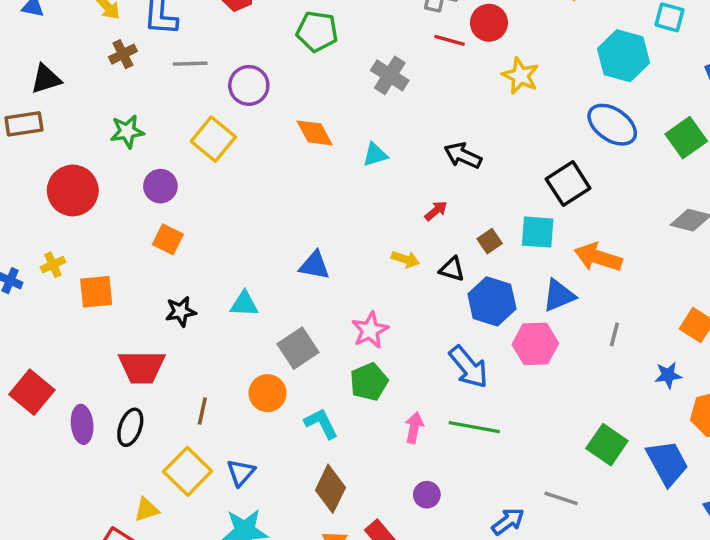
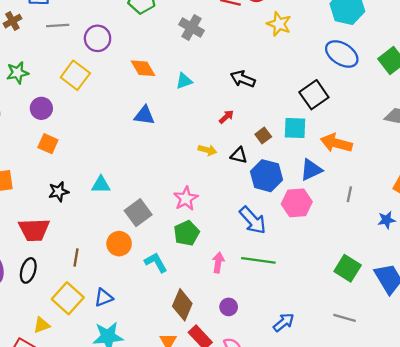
blue triangle: (314, 265) -> (144, 115), moved
blue triangle: (241, 473) -> (104, 298), turned 30
brown diamond: (330, 489) -> (182, 305), moved
gray line: (561, 498) -> (345, 318), moved

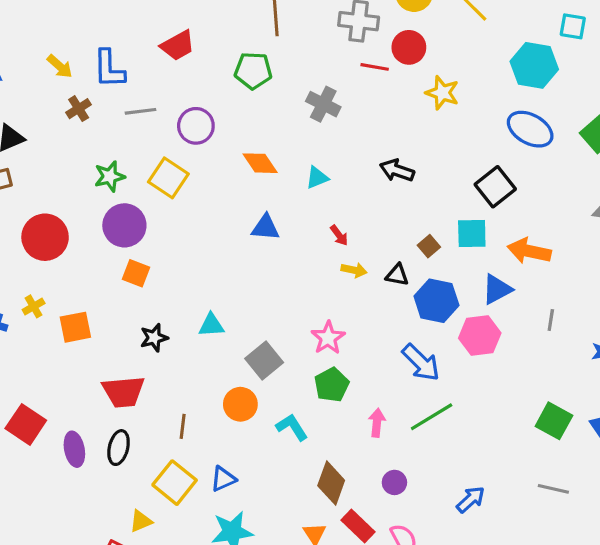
green star: (18, 73) -> (110, 176), moved
purple circle: (41, 108) -> (124, 225), size x1.4
red arrow: (226, 117) -> (339, 235), moved, turned 98
green line: (258, 260) -> (432, 417), turned -36

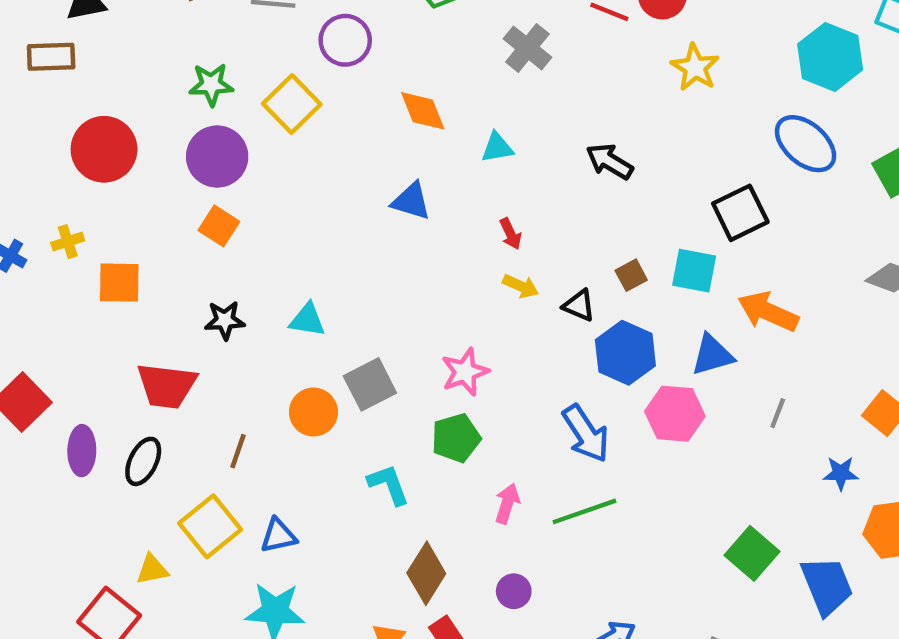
orange circle: (240, 404) -> (313, 412), moved

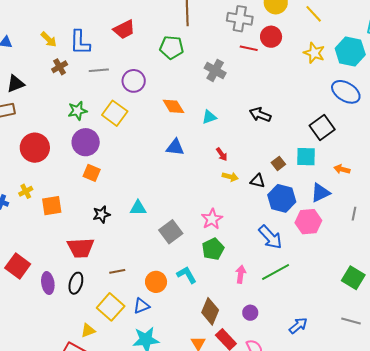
yellow star: (695, 68) -> (314, 53), moved
orange arrow: (768, 312) -> (342, 169), size x0.6
orange circle: (313, 412) -> (156, 282), moved
brown line: (238, 451) -> (117, 271), turned 70

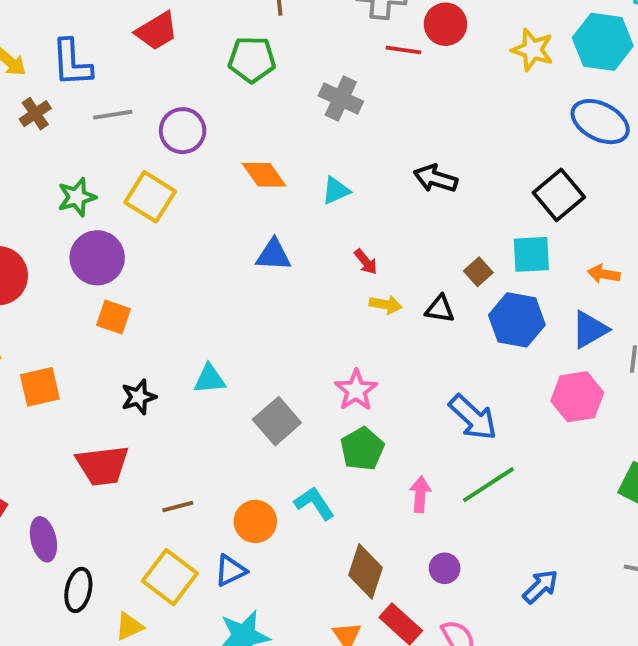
blue triangle: (320, 193) -> (590, 330), moved
blue hexagon: (282, 198) -> (517, 320), moved
pink hexagon: (308, 222) -> (577, 397), moved
black ellipse: (76, 283) -> (78, 590), moved

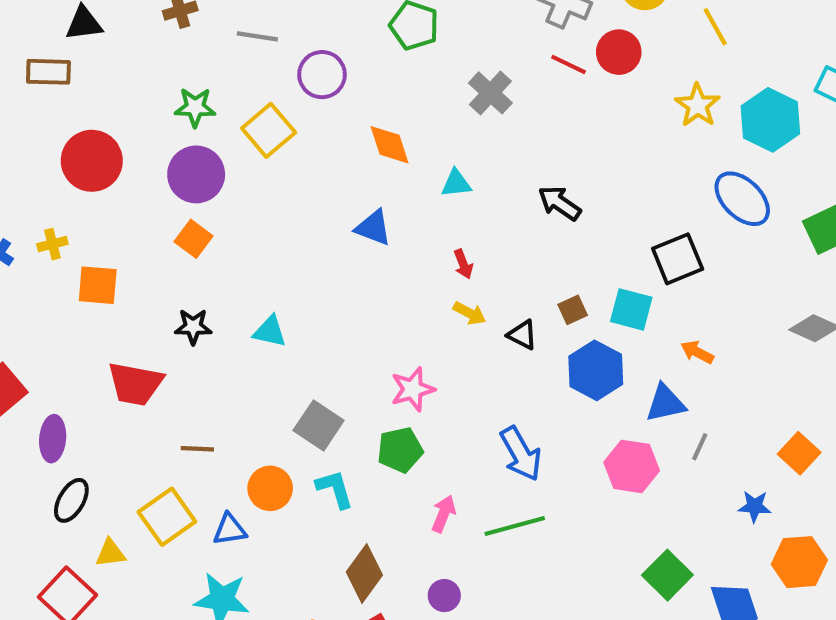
gray square: (277, 421) -> (319, 425), moved, turned -33

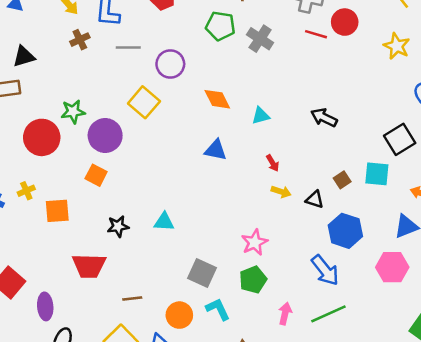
gray cross: (490, 93) -> (260, 39), moved
green star: (195, 107) -> (73, 112), moved
orange square: (193, 239) -> (96, 175), moved
blue hexagon: (596, 370) -> (345, 231), moved

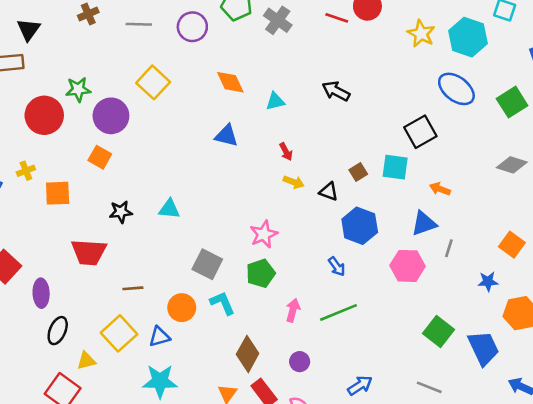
black triangle: (24, 56) -> (29, 29), turned -40
purple circle: (170, 64) -> (192, 27), moved
black arrow: (324, 118) -> (336, 91), moved
blue arrow: (325, 270) -> (337, 267), size x0.6

